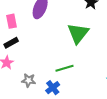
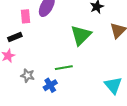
pink rectangle: (11, 21) -> (25, 16), moved

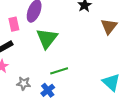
green triangle: (81, 35) -> (47, 38), moved

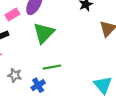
pink rectangle: (14, 24) -> (12, 14), turned 64

